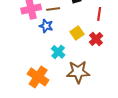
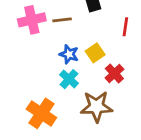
blue star: (46, 26) -> (69, 54), moved
red cross: (96, 39) -> (114, 74), moved

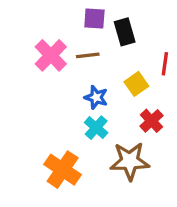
pink cross: (32, 20) -> (51, 55), turned -32
yellow square: (95, 53) -> (136, 84), moved

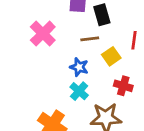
brown line: (88, 55) -> (90, 39), moved
red cross: (151, 121) -> (123, 86), turned -30

